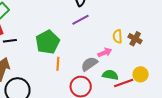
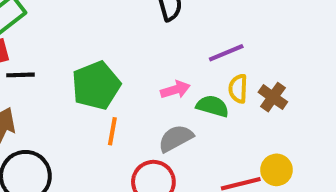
purple line: (81, 20) -> (226, 53), moved
pink arrow: (105, 52) -> (175, 90), moved
green semicircle: (110, 75) -> (213, 106), moved

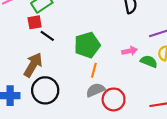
black line: (20, 75) -> (47, 36), turned 32
gray semicircle: (176, 138) -> (95, 90), moved

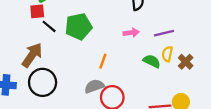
green pentagon: (87, 45) -> (79, 26), moved
pink arrow: (130, 51) -> (131, 33), moved
orange line: (94, 70) -> (103, 61), moved

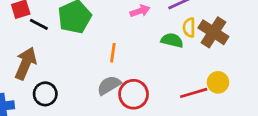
brown cross: (186, 62) -> (213, 32), size x1.5
black circle: (43, 82) -> (45, 94), size x0.7

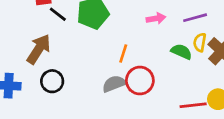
red circle: (134, 94) -> (140, 81), moved

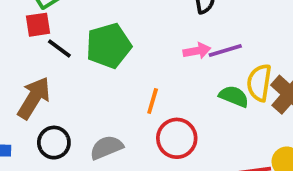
purple line: (195, 18) -> (225, 51), moved
yellow semicircle: (200, 42) -> (259, 83), size x1.4
gray semicircle: (114, 84) -> (106, 147), moved

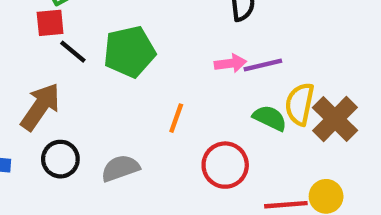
red circle: (177, 138) -> (225, 165), moved

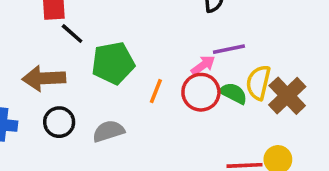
green pentagon: (129, 52) -> (113, 63), moved
pink arrow: (230, 63) -> (203, 65), moved, turned -30
brown arrow: (40, 107) -> (44, 78), turned -129
red circle: (225, 165) -> (201, 92), moved

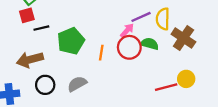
black line: (72, 34) -> (41, 28), turned -42
yellow semicircle: (258, 82) -> (163, 19), moved

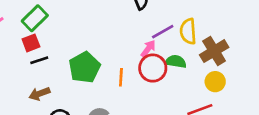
black line: (41, 28) -> (39, 60), moved
brown cross: (183, 38) -> (214, 51), turned 30
brown arrow: (30, 60) -> (39, 94), size x0.7
yellow circle: (186, 79) -> (215, 82), moved

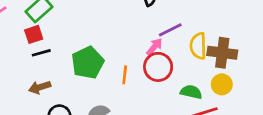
yellow semicircle: (188, 31) -> (198, 46), moved
brown cross: (214, 51) -> (222, 53), turned 36
green semicircle: (176, 61) -> (191, 92), moved

